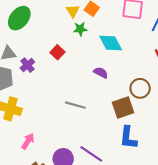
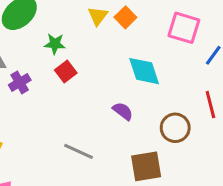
green star: (80, 29) -> (55, 44), moved
brown circle: (140, 88) -> (175, 128), moved

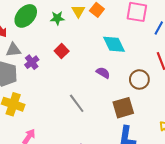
green star: (55, 44) -> (57, 18), moved
gray line: (78, 151) -> (77, 103), turned 36

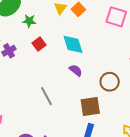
green star: (57, 18) -> (29, 21), moved
cyan diamond: (114, 44) -> (73, 44), moved

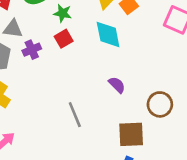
red square: (39, 44) -> (64, 39), moved
cyan diamond: (73, 44) -> (108, 34), moved

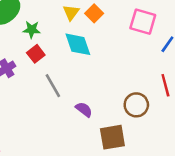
purple semicircle: (117, 85) -> (84, 109), moved
gray line: (75, 115) -> (53, 86), moved

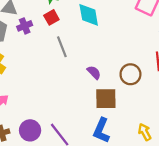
purple semicircle: (84, 109) -> (94, 72), moved

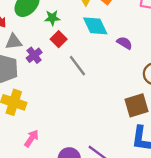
purple semicircle: (94, 72) -> (124, 43), moved

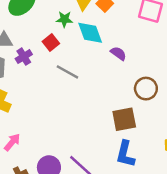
green star: (52, 18) -> (64, 19), moved
gray line: (77, 66) -> (67, 72), turned -30

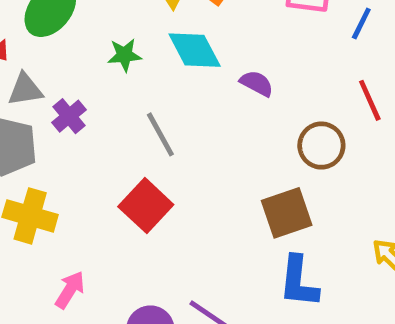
green star: (64, 19) -> (124, 55), moved
red square: (51, 42) -> (146, 206), moved, size x1.5
gray line: (67, 72) -> (160, 134), turned 40

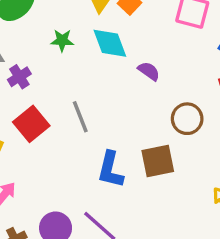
gray line: (160, 134) -> (80, 117), moved
red square: (146, 206) -> (31, 124), moved
blue L-shape: (299, 282) -> (110, 170), moved

